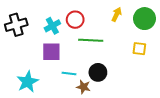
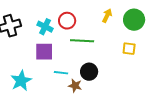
cyan cross: (52, 26) -> (45, 27), turned -35

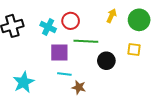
purple square: (44, 52) -> (59, 53), moved
black circle: (89, 72) -> (106, 61), moved

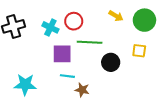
yellow arrow: (111, 16) -> (116, 16), turned 96
cyan star: (24, 82) -> (25, 85), turned 30

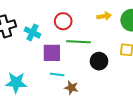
yellow arrow: (116, 16) -> (104, 16), turned -40
cyan cross: (50, 27) -> (32, 32), moved

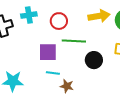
yellow arrow: (104, 16) -> (99, 16), size x1.5
cyan cross: (32, 32) -> (29, 15), moved, turned -35

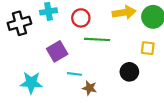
purple square: (48, 52) -> (57, 51), moved, turned -30
black circle: (94, 60) -> (129, 72), moved

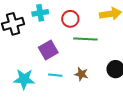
cyan line: (74, 74) -> (55, 75), moved
brown star: (89, 88) -> (81, 74), moved

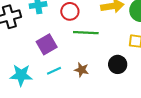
cyan line: (55, 75) -> (54, 71), turned -32

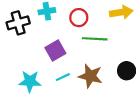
brown star: (82, 70) -> (90, 76), size x1.6

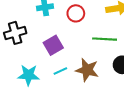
black cross: (18, 23) -> (15, 33), moved
green line: (95, 39) -> (105, 39), moved

